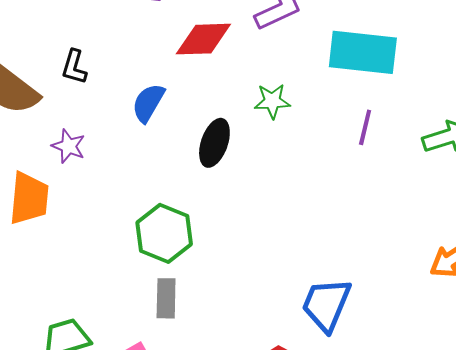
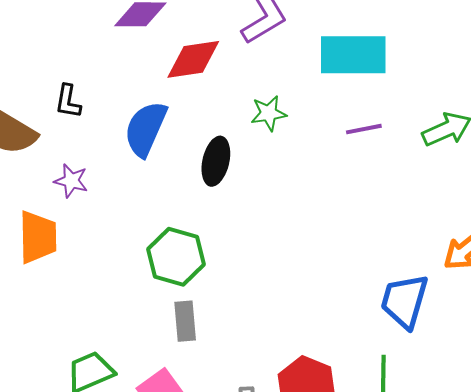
blue semicircle: (148, 103) -> (146, 129), size x1.4
purple line: (365, 127) -> (364, 129), turned 72
blue trapezoid: (326, 305) -> (404, 301), moved

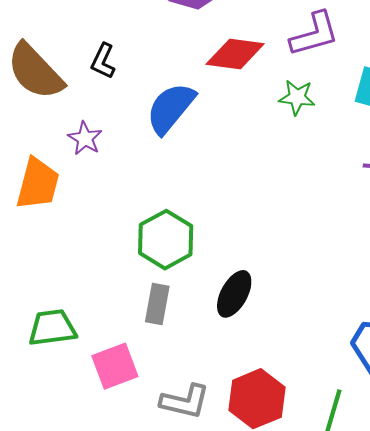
green star: (269, 113) -> (297, 97), moved
black ellipse: (216, 161) -> (234, 294), moved

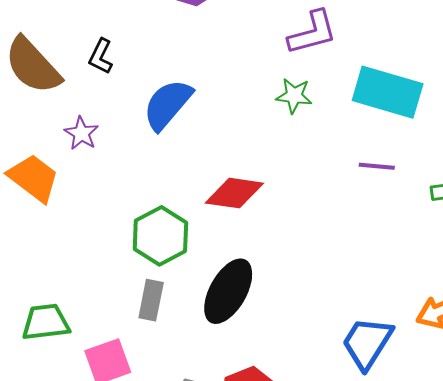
red diamond: (235, 54) -> (234, 193), moved
orange trapezoid: (38, 184) -> (33, 178), turned -68
black ellipse: (234, 294) -> (228, 291), size x1.4

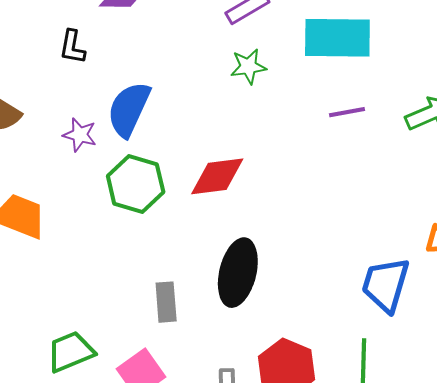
black L-shape: (101, 56) -> (72, 47), moved
purple star: (81, 133) -> (80, 135), moved
green hexagon: (160, 236) -> (136, 184), moved

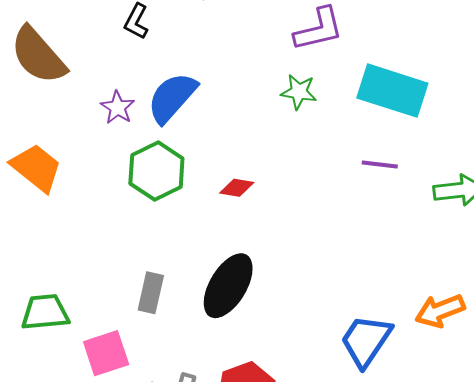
red diamond: (217, 176) -> (237, 188), size x0.6

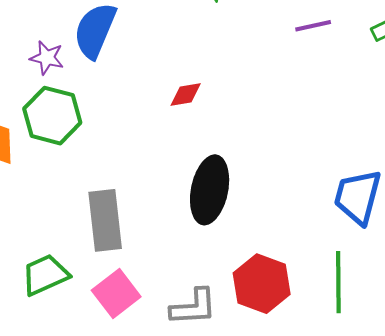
green hexagon: (156, 171) -> (52, 116), moved
gray rectangle: (151, 293) -> (105, 220), moved, size x1.5

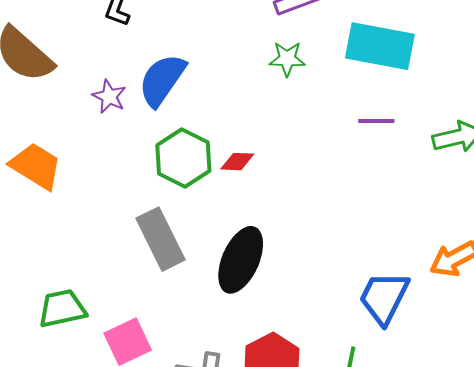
green hexagon: (52, 116) -> (183, 158), moved
gray rectangle: (105, 220) -> (161, 239), moved, turned -32

